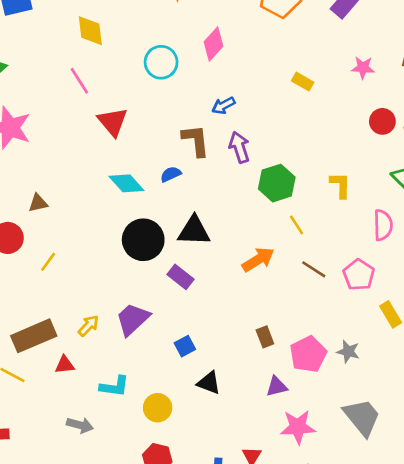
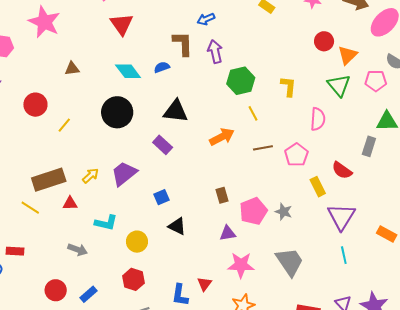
brown triangle: (38, 203) -> (72, 69), moved
black circle: (143, 240) -> (117, 112), moved
brown line: (314, 269) -> (263, 148), turned -48

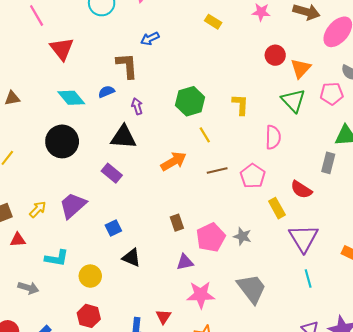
purple arrow: (215, 51) -> (137, 106), moved, size x0.7

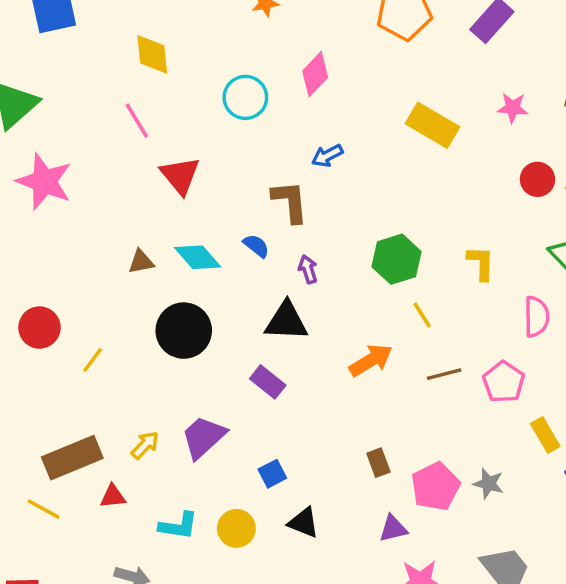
yellow rectangle: (213, 22) -> (433, 125), size x1.8
blue semicircle: (106, 92) -> (256, 246), turned 63
brown triangle: (12, 98) -> (141, 262), moved
yellow circle: (90, 276) -> (236, 528), moved

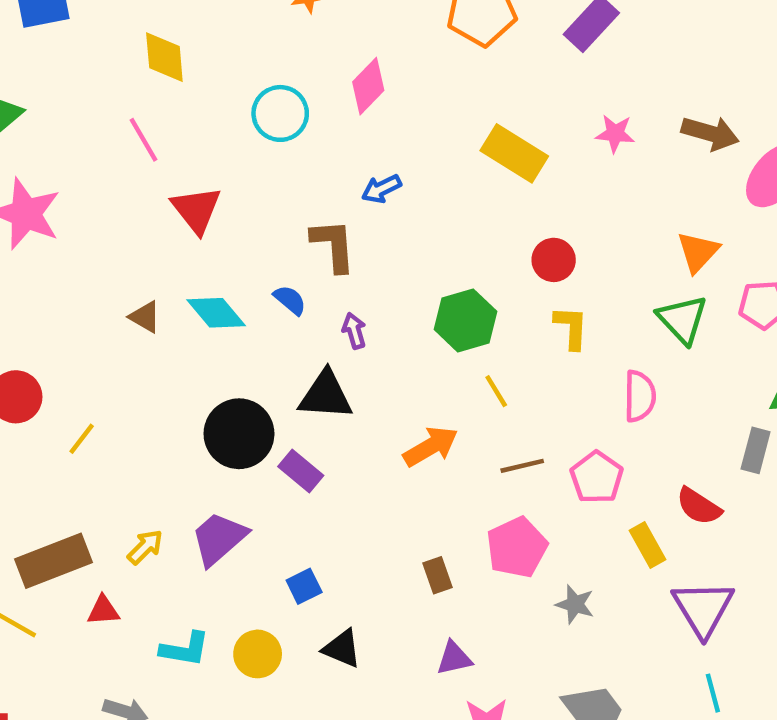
red circle: (537, 179) -> (554, 260), moved
brown triangle: (141, 262) -> (145, 317), turned 40
black circle: (184, 331) -> (239, 434), moved
pink pentagon: (436, 486) -> (517, 547), moved

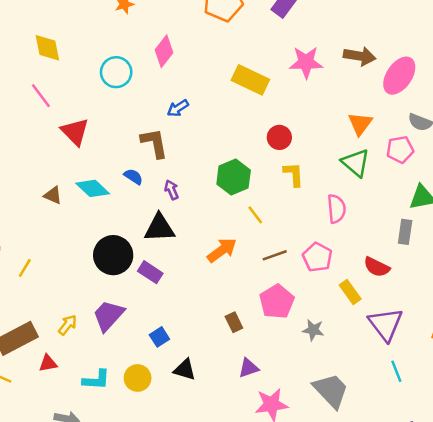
pink star: (615, 134) -> (306, 62), size x1.5

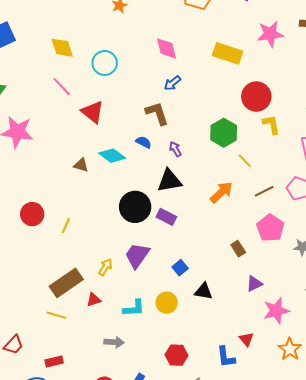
pink diamond: (164, 51) -> (166, 48), moved, turned -45
cyan circle: (116, 72) -> (105, 63), moved
red circle: (279, 137) -> (256, 97), size x1.5

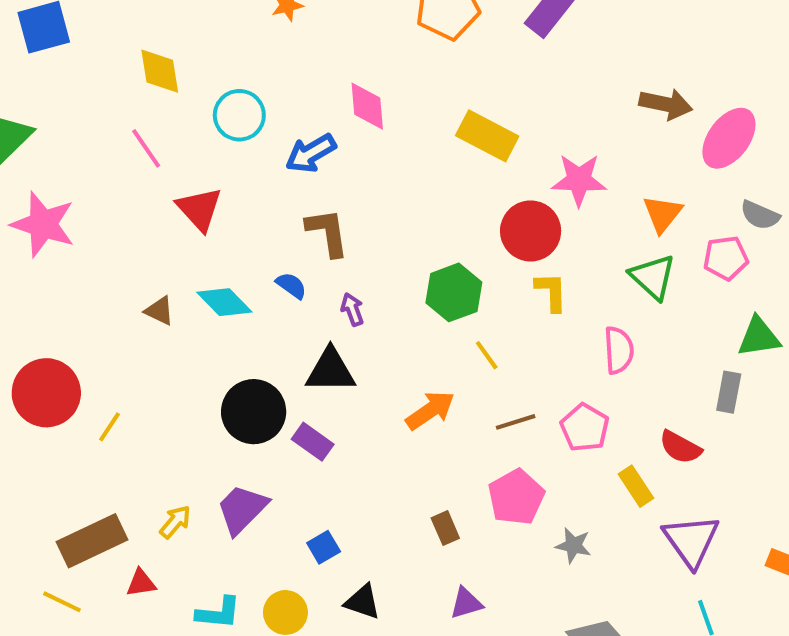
pink star: (270, 34) -> (579, 180), moved
blue arrow: (172, 83) -> (311, 153), moved, size x1.4
red circle: (32, 214) -> (46, 393), size x1.4

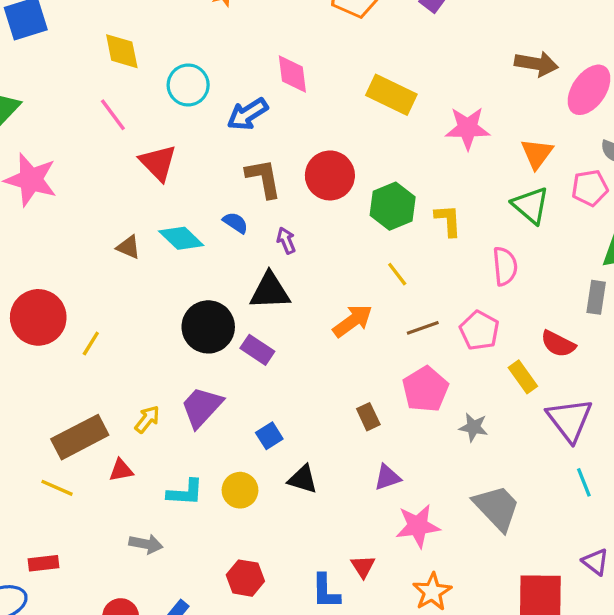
red circle: (531, 231) -> (330, 175), moved
green hexagon: (454, 292) -> (393, 206), moved

